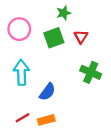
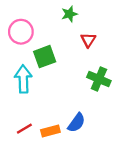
green square: (54, 38) -> (45, 57), moved
blue semicircle: (47, 92) -> (76, 123), moved

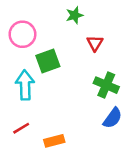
blue semicircle: (76, 123) -> (113, 118), moved
red line: (24, 129) -> (21, 128), moved

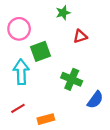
red triangle: (95, 43) -> (80, 36), turned 40
green cross: (106, 85) -> (72, 79), moved

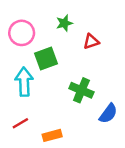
green star: (63, 13) -> (64, 23), moved

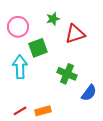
red triangle: (91, 41) -> (75, 34), size x1.5
red line: (20, 123) -> (20, 111), moved

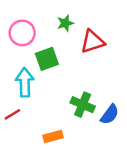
green cross: (67, 74) -> (83, 105), moved
red line: (20, 111) -> (12, 114), moved

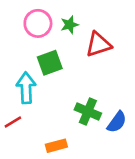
pink circle: (22, 33) -> (38, 23), moved

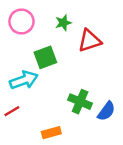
pink circle: (38, 23) -> (21, 21), moved
cyan arrow: (26, 88) -> (24, 80), turned 72

